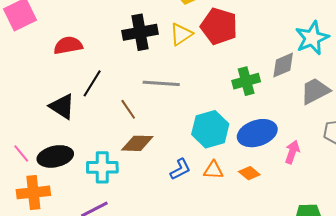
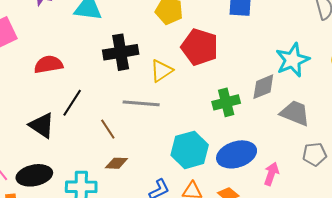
yellow triangle: (181, 34) -> (161, 71), moved
gray trapezoid: (315, 91) -> (295, 113), turned 48
brown diamond: (137, 143) -> (116, 163), size x0.7

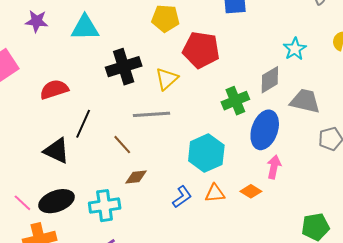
cyan star: (293, 60) -> (295, 49), size x0.7
blue ellipse: (237, 154) -> (265, 130), moved, turned -45
pink arrow: (271, 174) -> (274, 167), moved

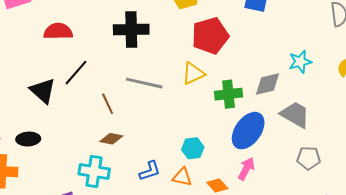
red pentagon: (201, 50) -> (210, 36), turned 30
yellow triangle: (167, 79) -> (193, 73), moved
cyan hexagon: (206, 153) -> (193, 148), moved, size x0.6
black ellipse: (56, 201) -> (28, 139), size x0.7
cyan cross: (105, 206) -> (94, 171), moved

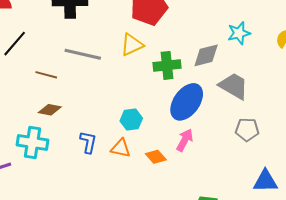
brown line: (108, 104) -> (46, 75), turned -50
blue L-shape: (150, 171) -> (88, 142), turned -60

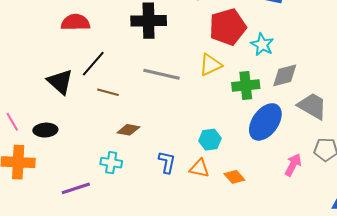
cyan star: (239, 33) -> (262, 45), moved, turned -30
brown line: (46, 75) -> (108, 92), moved
pink arrow: (185, 140) -> (293, 165), moved
cyan cross: (33, 143) -> (111, 163), size x0.7

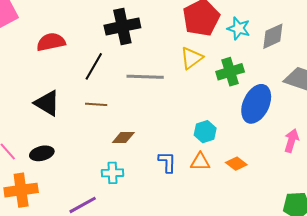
black line: (93, 64) -> (94, 66), moved
gray diamond: (285, 75) -> (273, 36), moved

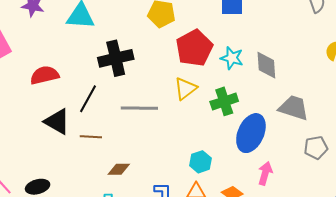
gray diamond: (273, 36) -> (266, 65), turned -68
black triangle: (47, 103) -> (57, 122), moved
pink arrow: (292, 141) -> (265, 173), moved

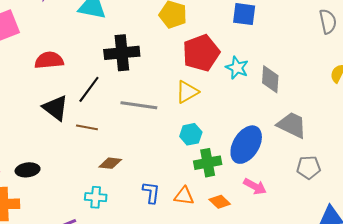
green cross: (224, 101) -> (208, 163), moved
cyan hexagon: (200, 162) -> (191, 134), moved
pink arrow: (265, 173) -> (255, 186), turned 95

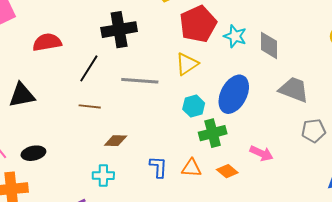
black triangle: (55, 108) -> (22, 95), moved, turned -44
blue ellipse: (246, 145) -> (234, 94), moved

